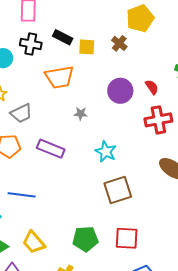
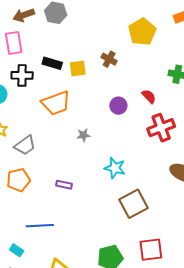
yellow pentagon: (140, 18) -> (142, 32), moved
purple circle: (120, 91) -> (118, 106), size x0.7
purple rectangle: (51, 149) -> (64, 185), moved, size x0.6

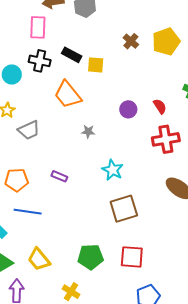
brown cross: (109, 59) -> (131, 41), moved
orange trapezoid: (56, 103) -> (68, 95), turned 60
orange pentagon: (18, 180) -> (17, 180), moved

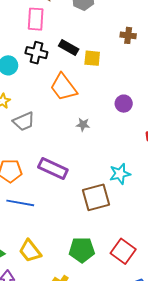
brown cross: (131, 41) -> (128, 35), turned -35
cyan star: (113, 170) -> (120, 174), moved, turned 30
purple rectangle: (59, 176) -> (53, 168), size x1.8
brown square: (124, 209) -> (96, 197), moved
red square: (132, 257) -> (123, 251), turned 30

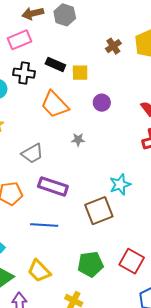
pink rectangle: (36, 19) -> (20, 40), turned 70
brown cross: (128, 35) -> (113, 46), turned -35
purple circle: (124, 104) -> (102, 103), moved
gray trapezoid: (24, 121) -> (32, 154), moved
blue line: (20, 203) -> (44, 225), moved

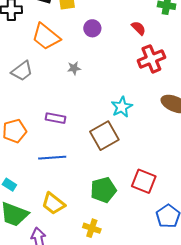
gray trapezoid: (32, 154) -> (22, 71), moved
purple rectangle: (53, 186) -> (56, 118), size x0.7

